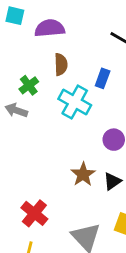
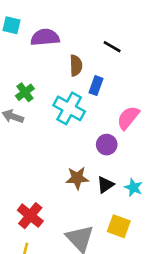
brown semicircle: (61, 64) -> (76, 65), moved
brown star: (83, 174) -> (77, 178), turned 30

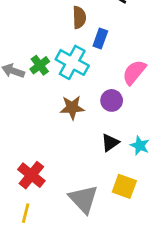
green cross: (25, 92) -> (40, 65), moved
brown star: (77, 178) -> (72, 108), moved

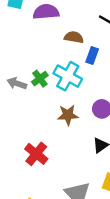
brown semicircle: (79, 17) -> (74, 37), turned -78
red cross: (31, 175) -> (36, 154), moved

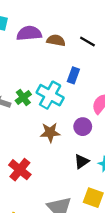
brown semicircle: (74, 37) -> (56, 40), moved

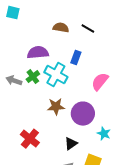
purple semicircle: (29, 33) -> (38, 53), moved
purple circle: (83, 127) -> (83, 114), moved, size x1.5
black triangle: (82, 162) -> (71, 144), moved

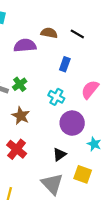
purple semicircle: (38, 53) -> (25, 45), moved
cyan cross: (56, 75) -> (56, 97), moved, size x0.7
brown star: (56, 107) -> (21, 116), moved, turned 30

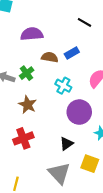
brown semicircle: (49, 33) -> (50, 57), moved
blue rectangle: (65, 64) -> (72, 53), turned 40
red cross: (17, 149) -> (23, 138), turned 30

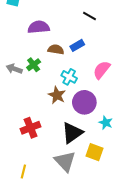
brown star: (28, 105) -> (57, 95), moved
black triangle: (67, 144) -> (72, 133), size x1.6

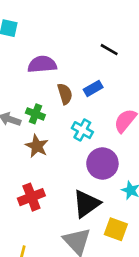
brown semicircle: (56, 49) -> (65, 94), turned 63
green cross: (34, 65) -> (35, 114), turned -32
brown star: (57, 95) -> (37, 146), moved

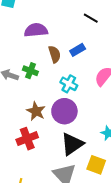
brown star: (37, 146) -> (36, 111), moved
purple circle: (102, 164) -> (64, 111), moved

